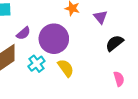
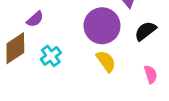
purple circle: (54, 39) -> (102, 26), moved
yellow semicircle: (66, 68) -> (106, 61), moved

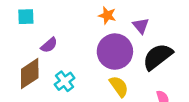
black semicircle: (145, 31) -> (158, 57), size x1.4

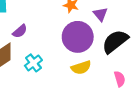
yellow semicircle: (119, 86) -> (81, 67), turned 108

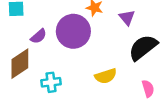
purple circle: (78, 37) -> (73, 31), moved
cyan cross: (33, 63) -> (51, 82), moved, turned 30

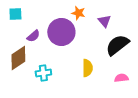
yellow semicircle: (106, 76) -> (87, 68), turned -72
pink semicircle: (148, 89) -> (121, 78), turned -80

